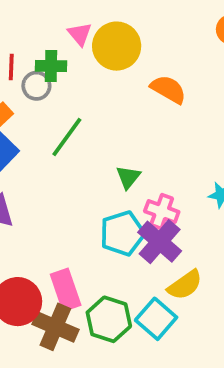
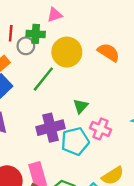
pink triangle: (80, 34) -> (55, 15), turned 49
yellow circle: (117, 46) -> (67, 52), moved
purple cross: (160, 242) -> (51, 128), moved, turned 32

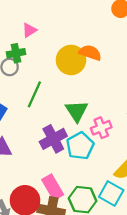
yellow circle: (67, 52) -> (71, 60), moved
green triangle: (81, 106) -> (77, 111), size x1.5
pink cross: (101, 129) -> (101, 128), turned -30

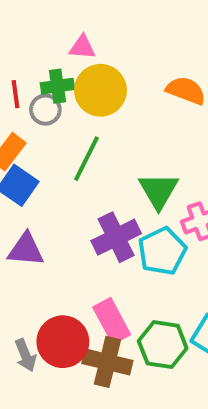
pink triangle: (29, 30) -> (82, 47), turned 35
yellow circle: (71, 60) -> (100, 90), moved

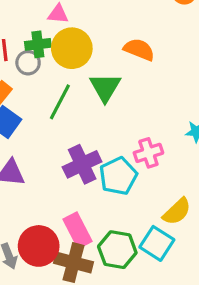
green triangle: (159, 191) -> (105, 87), moved

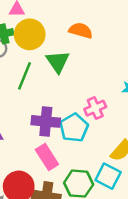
purple cross: (82, 164) -> (46, 121), turned 36
pink rectangle: (77, 230) -> (47, 157), moved

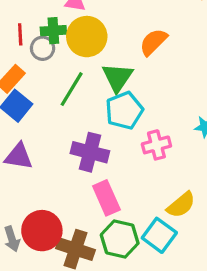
orange semicircle: (81, 31) -> (153, 42), turned -70
cyan pentagon: (74, 128) -> (124, 111), moved
pink rectangle: (47, 157) -> (106, 198), moved

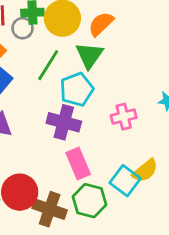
orange semicircle: (153, 42) -> (101, 24), moved
cyan pentagon: (124, 111) -> (77, 89), moved
cyan square: (159, 235) -> (125, 181), moved

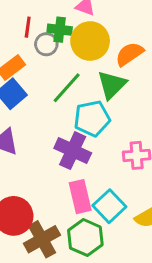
cyan square: (125, 181) -> (109, 206), moved
brown cross: (50, 209) -> (42, 239), turned 32

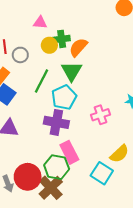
green cross: (60, 30) -> (62, 39), moved
yellow circle: (90, 41) -> (49, 45), size x0.6
cyan square: (109, 206) -> (102, 173), moved
green hexagon: (85, 238) -> (57, 167), moved

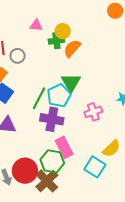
yellow circle: (49, 45) -> (63, 31), moved
green triangle: (72, 71) -> (71, 83), moved
green line: (41, 81) -> (39, 98), moved

